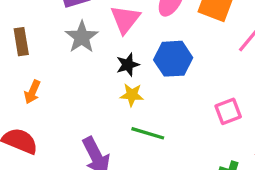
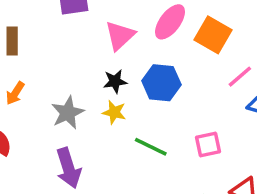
gray star: (82, 37) -> (68, 113), moved
green line: (148, 133) -> (151, 147), moved

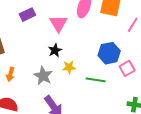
black star: (115, 81) -> (55, 50), moved
blue hexagon: (161, 83) -> (109, 53), moved

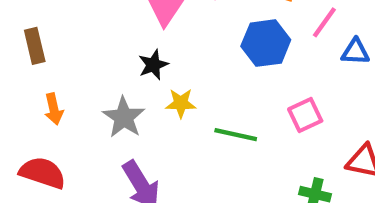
blue hexagon: (109, 53) -> (266, 43), moved
orange arrow: (10, 74) -> (54, 109), turned -32

